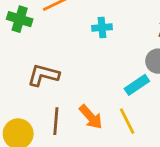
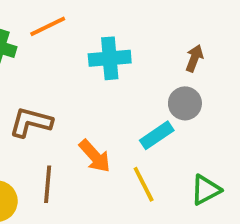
cyan cross: (102, 28) -> (110, 58), size x1.5
orange arrow: (91, 117) -> (95, 156), moved

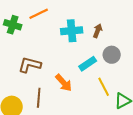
brown arrow: (194, 58) -> (98, 31), moved
cyan rectangle: (157, 135) -> (88, 64), moved
yellow line: (144, 184) -> (104, 87), moved

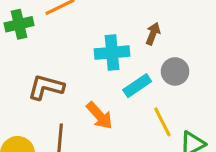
green cross: (13, 25) -> (19, 24), turned -30
cyan cross: (72, 31) -> (112, 53), moved

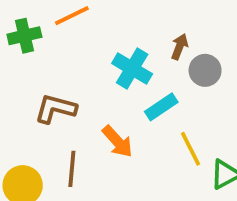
cyan cross: (112, 53) -> (132, 69), turned 36
gray circle: (175, 71) -> (205, 70), moved

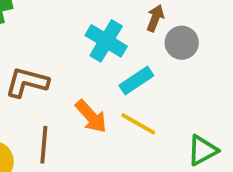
yellow line: (190, 149) -> (138, 124), moved, turned -33

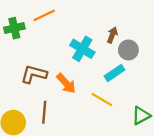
cyan rectangle: (136, 80) -> (115, 73), moved
orange arrow: (91, 116) -> (66, 83), moved

